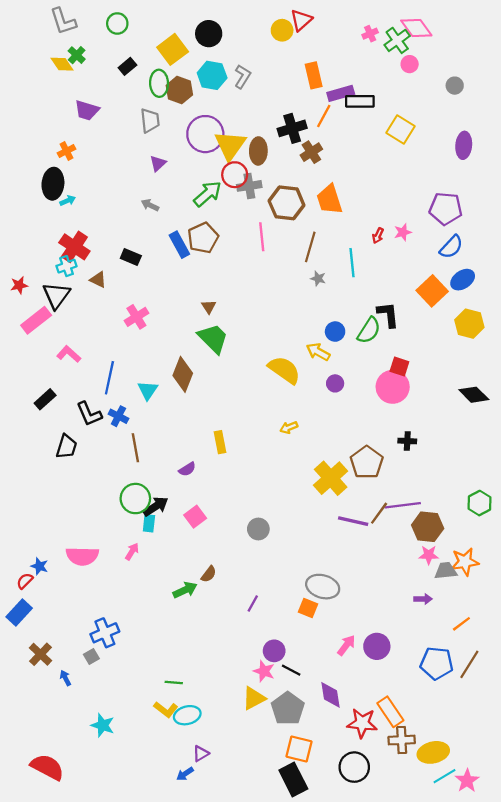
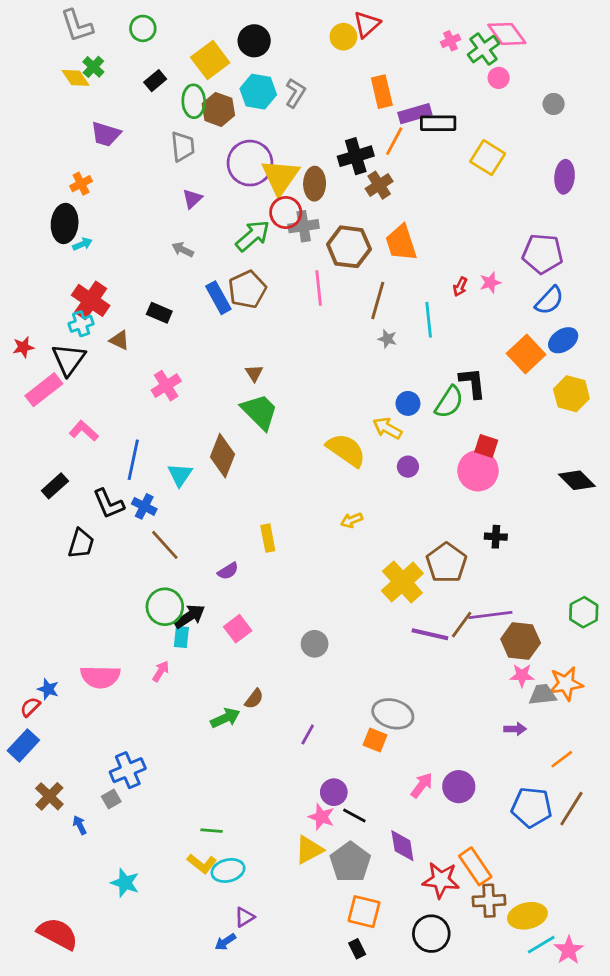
brown line: (135, 448) -> (165, 545), turned -32
black rectangle: (293, 779) -> (357, 949), size x0.5

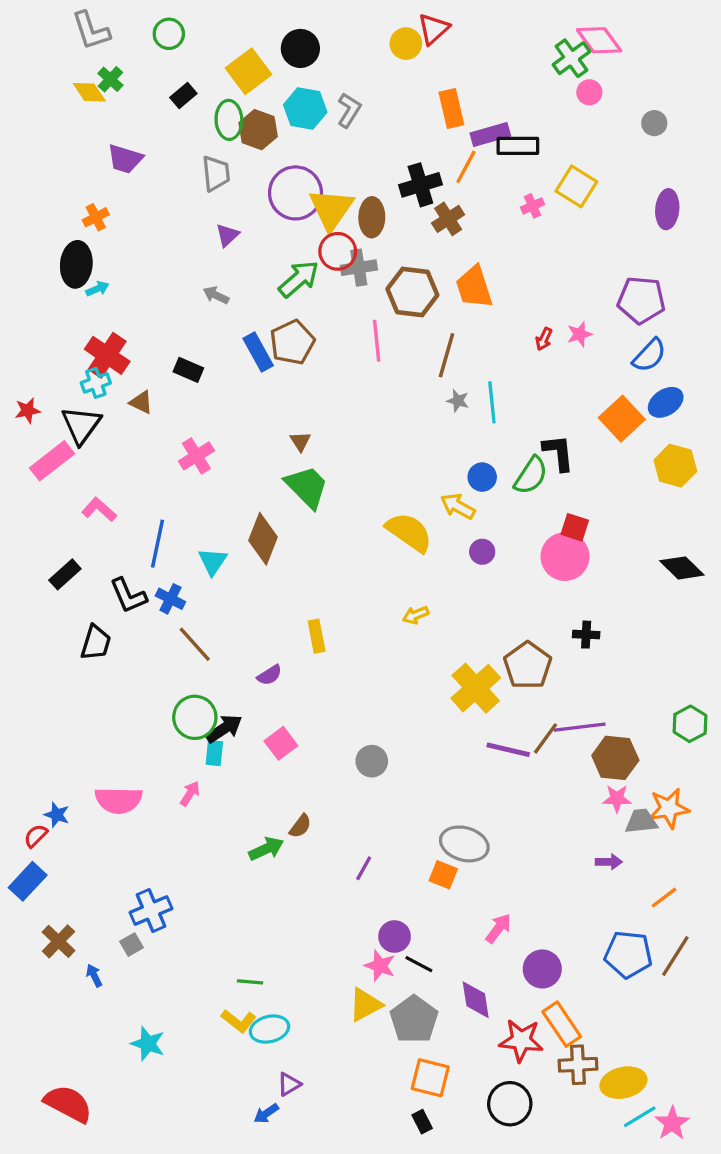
pink cross: (451, 41) -> (533, 206), moved
cyan line: (429, 320) -> (492, 402), moved
purple circle: (459, 787) -> (542, 969), moved

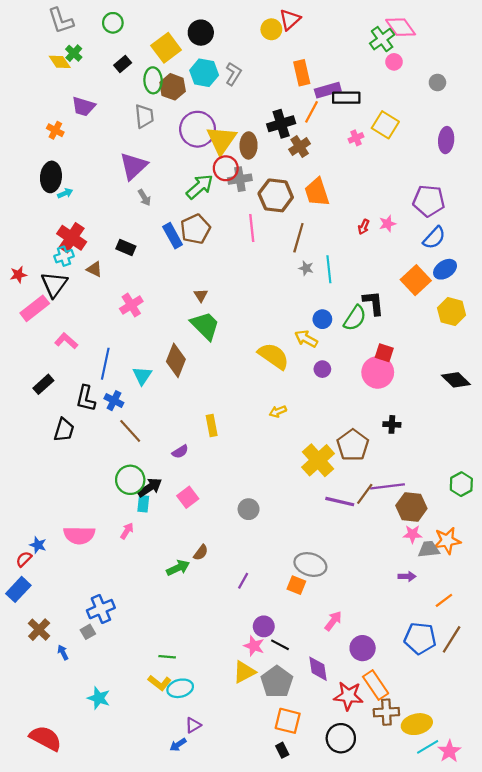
orange cross: (96, 217) -> (55, 130), moved, turned -35
purple triangle: (227, 235) -> (133, 166), moved, size x1.8
gray arrow: (216, 295) -> (144, 198), turned -147
black L-shape: (128, 596) -> (86, 398), turned 36

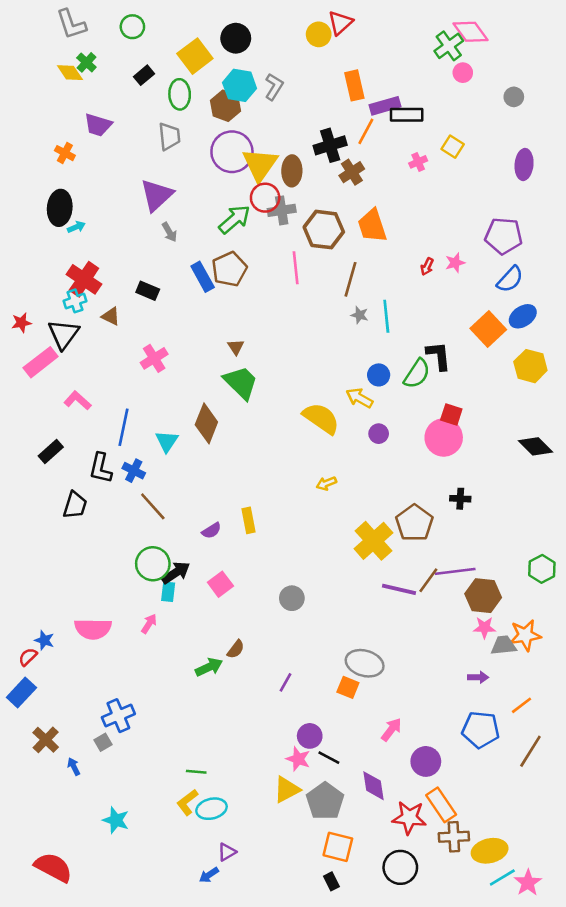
brown hexagon: (173, 87) -> (226, 106), moved
yellow square: (385, 125) -> (453, 147), size x0.7
yellow rectangle: (212, 426) -> (248, 520), moved
blue pentagon: (420, 638) -> (481, 730), moved
yellow L-shape: (160, 683) -> (187, 802), turned 105

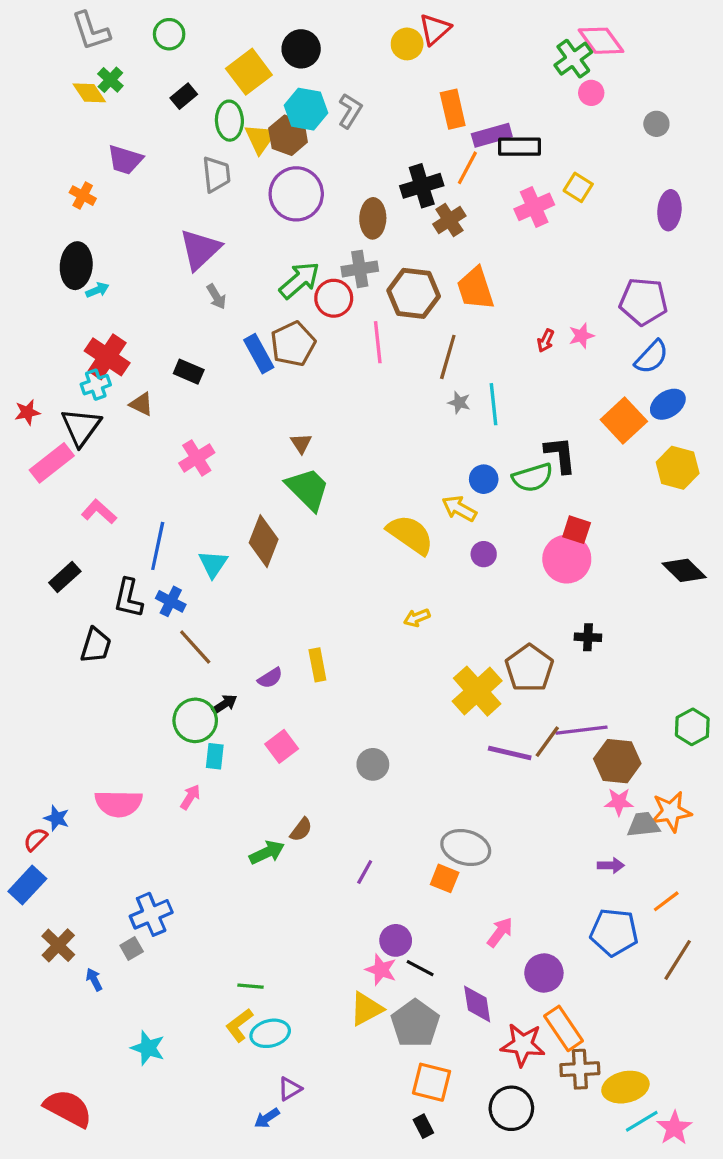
pink cross: (418, 162) -> (534, 207), size x1.6
yellow triangle: (260, 164) -> (260, 138), moved, size x0.7
red circle: (265, 198) -> (334, 298), moved
green semicircle: (417, 374) -> (533, 478), turned 40
black arrow: (176, 573) -> (225, 704), moved, size x0.7

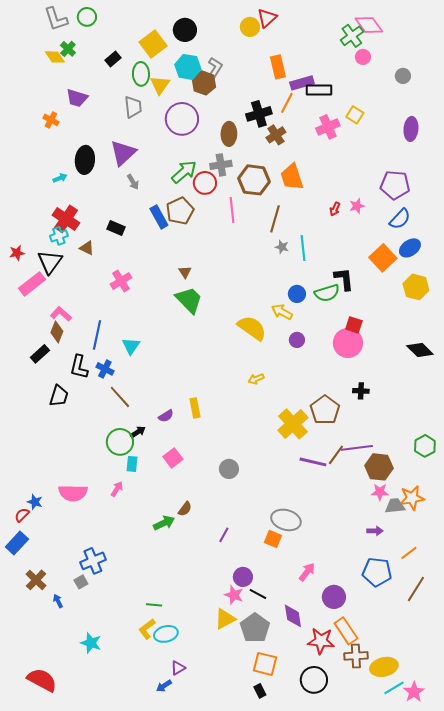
green circle: (169, 34) -> (87, 17), moved
brown hexagon: (288, 135) -> (204, 83), moved
black ellipse: (76, 266) -> (85, 160), moved
brown diamond: (264, 541) -> (57, 332), moved, size x0.7

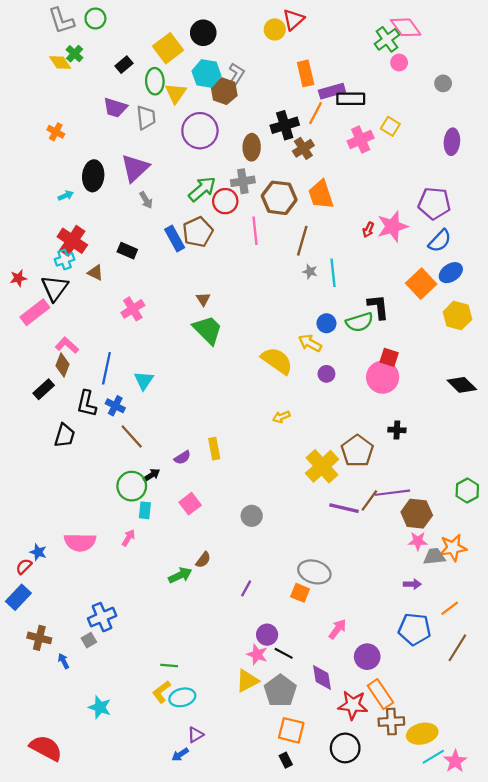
purple trapezoid: (77, 98) -> (115, 108), moved
pink star: (357, 206) -> (392, 226), size x1.8
brown cross: (36, 580) -> (39, 638), turned -30

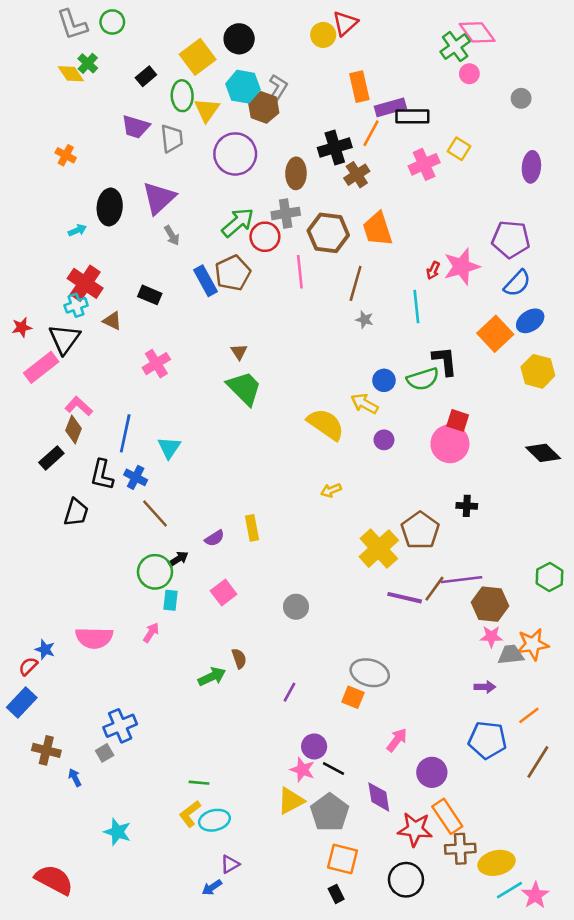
cyan line: (333, 273) -> (416, 307), moved
brown semicircle: (203, 560) -> (239, 658), turned -56

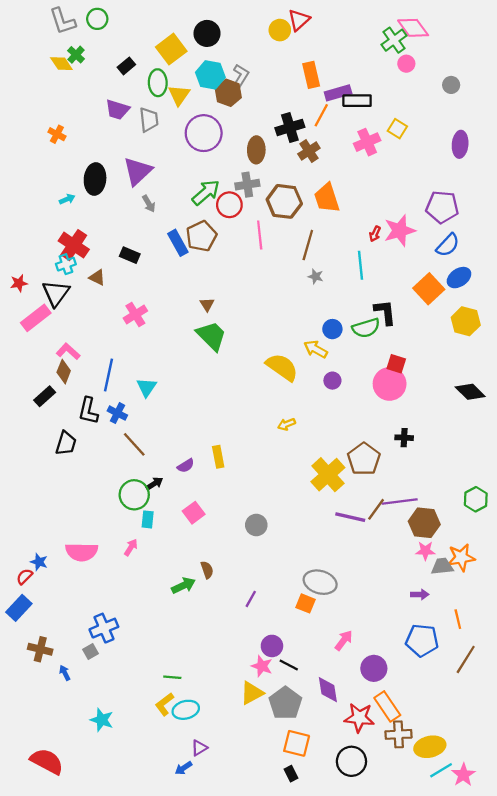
orange line: (529, 715) -> (458, 619), turned -66

